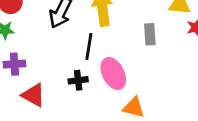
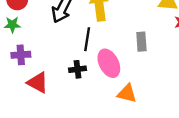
gray rectangle: (150, 34) -> (141, 42), moved

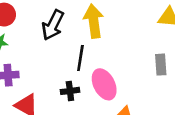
gray rectangle: (141, 42) -> (161, 65), moved

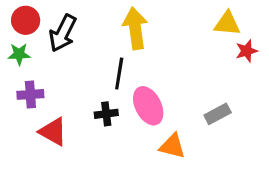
black arrow: (53, 25) -> (63, 33), moved
gray rectangle: (161, 65) -> (218, 114), moved, turned 66

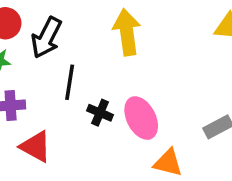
black line: (119, 74) -> (70, 82), moved
black cross: (106, 114) -> (100, 113), moved, turned 30

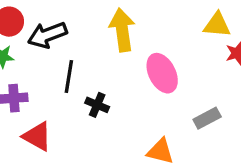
black arrow: (46, 38) -> (47, 35), turned 42
pink ellipse: (141, 118) -> (162, 73), moved

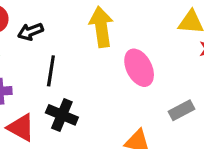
black arrow: (47, 35) -> (30, 32), size x0.7
black cross: (97, 105) -> (62, 115), moved, size x1.4

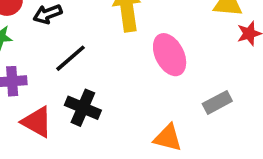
black line: (51, 71) -> (70, 58), turned 40

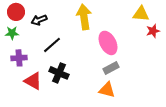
gray rectangle: (217, 102) -> (111, 68), moved

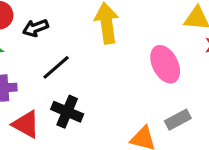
pink ellipse: (108, 43) -> (165, 64), moved
gray rectangle: (111, 68) -> (178, 120), moved

